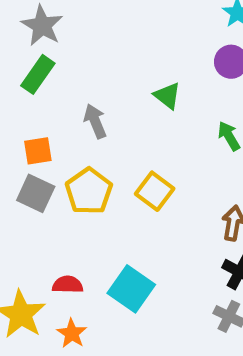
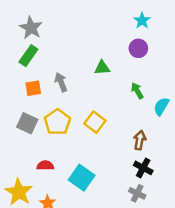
green triangle: (167, 96) -> (102, 68), turned -42
orange square: (38, 151) -> (33, 88), moved
red semicircle: (68, 285) -> (45, 166), moved

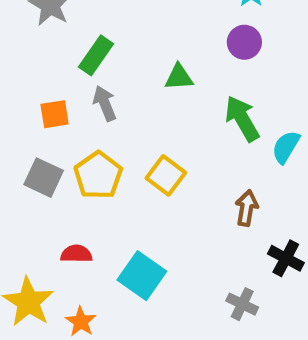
green rectangle: (28, 56) -> (96, 55), moved
green arrow: (137, 91) -> (242, 119), size x1.5
black cross: (143, 168) -> (286, 258), moved

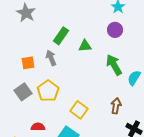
green rectangle: (96, 55) -> (61, 36), moved
yellow square: (166, 175) -> (79, 110), moved
gray square: (44, 178) -> (23, 92), turned 30

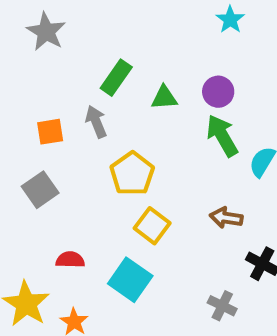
purple circle: (115, 30) -> (218, 92), moved
yellow pentagon: (48, 91) -> (132, 174), moved
brown arrow: (116, 106) -> (226, 218), turned -91

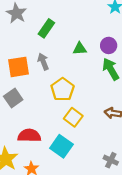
green rectangle: (116, 78) -> (46, 28), moved
orange square: (50, 132) -> (19, 67), size x1.5
red semicircle: (70, 260) -> (29, 136), size x1.5

